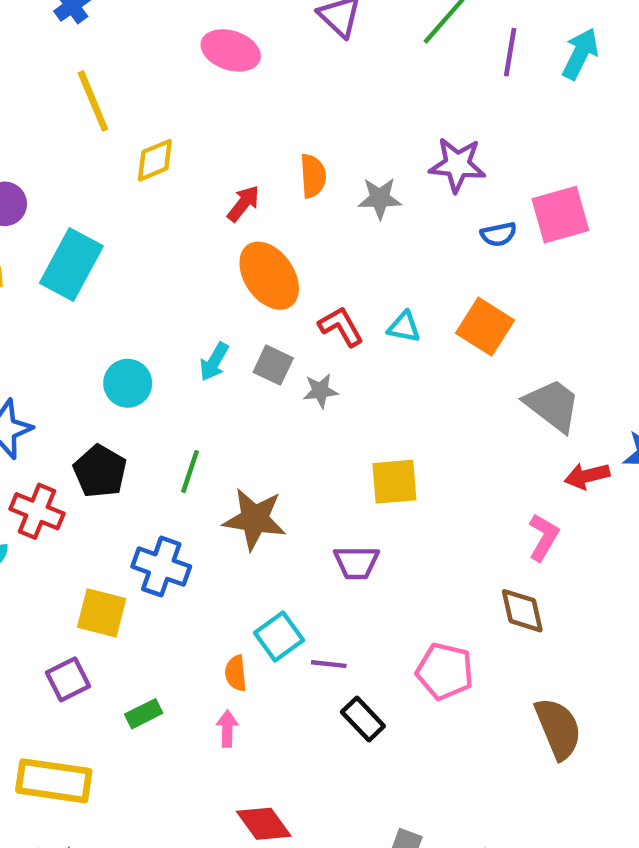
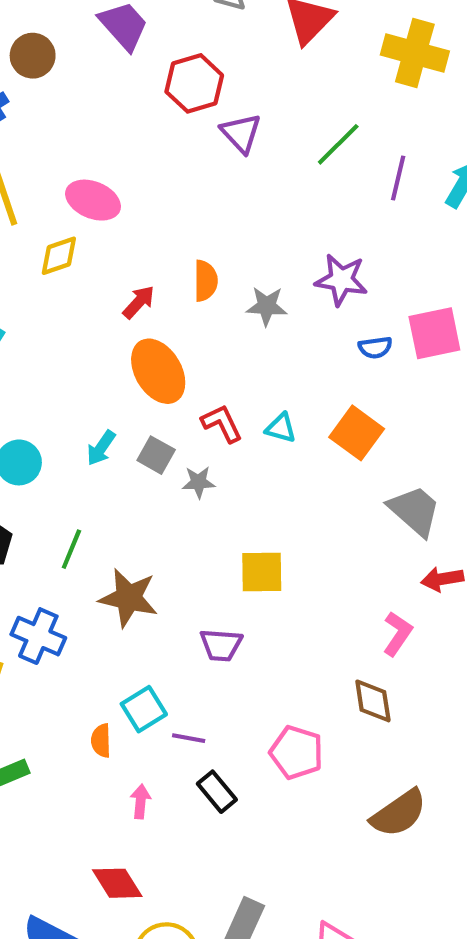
pink ellipse: (231, 50) -> (93, 200), moved
brown semicircle: (558, 728) -> (399, 813), turned 74
pink arrow: (227, 729) -> (141, 801), moved

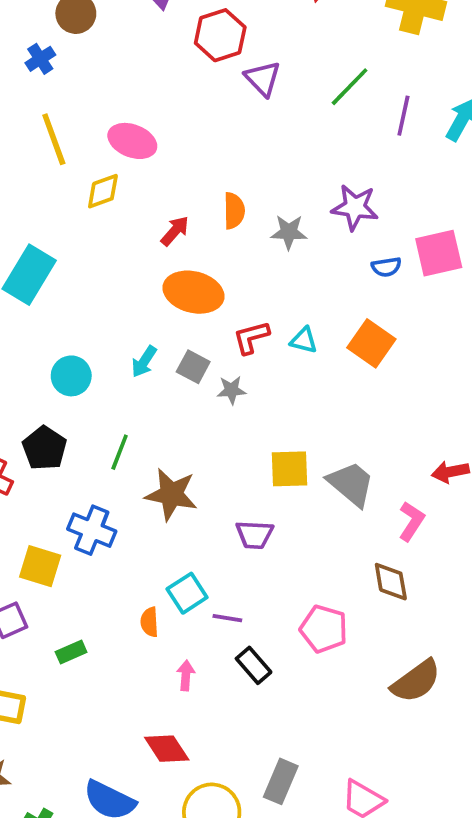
orange ellipse: (158, 371) -> (194, 292), turned -44
red L-shape: (222, 423) -> (251, 337), turned -78
gray trapezoid: (415, 511) -> (351, 484), moved

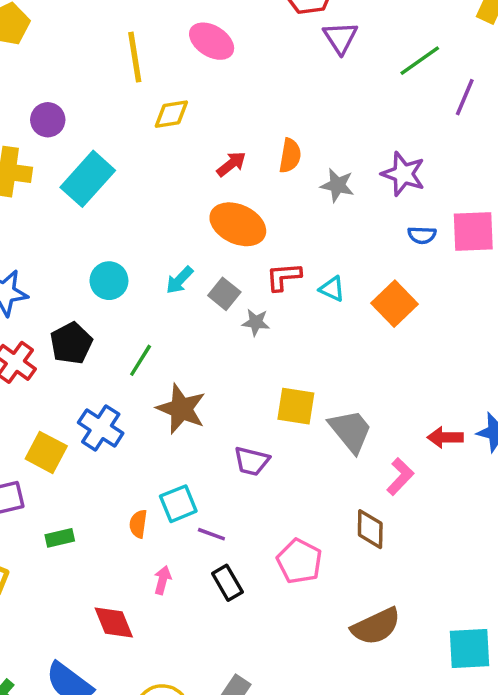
pink ellipse: (132, 141) -> (212, 41), moved
red diamond: (167, 749) -> (114, 623), moved

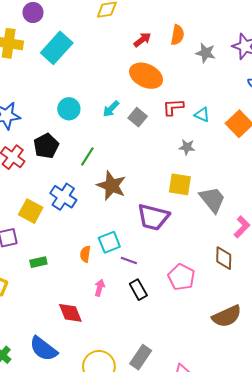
gray star: (256, 322) -> (187, 147), moved
purple trapezoid: (252, 461) -> (153, 217), size x1.5

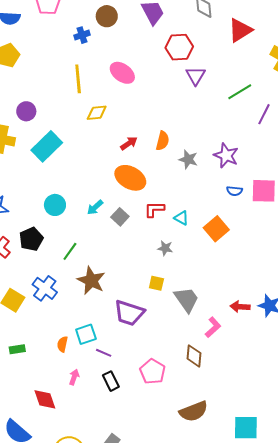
yellow square: (180, 184) -> (156, 283), size x0.7

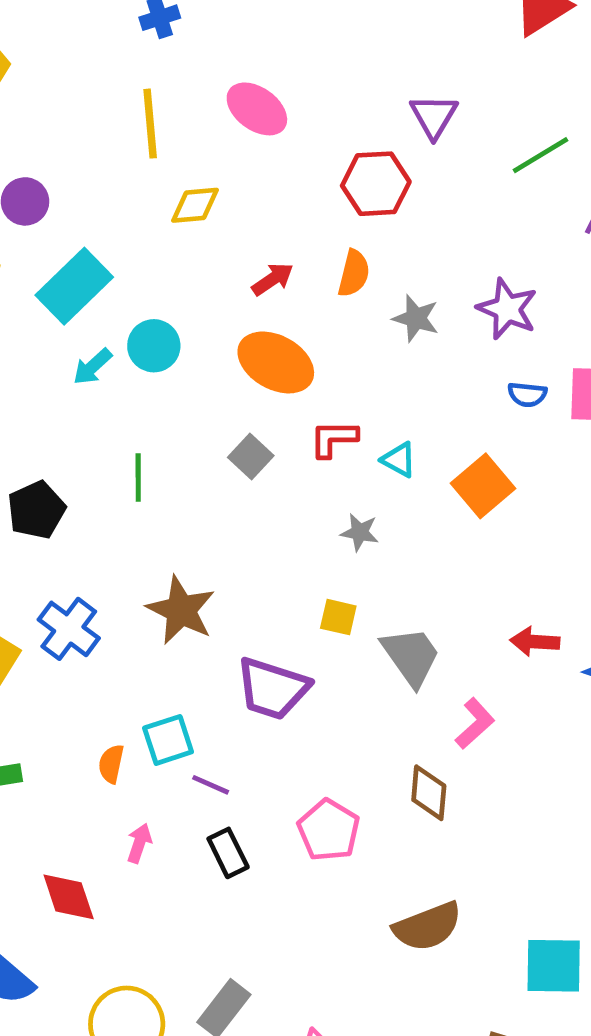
red hexagon: (179, 47) -> (376, 184), moved
cyan circle: (55, 205) -> (154, 346), moved
cyan arrow: (95, 207) -> (92, 367), moved
green line: (70, 251) -> (138, 478), moved, turned -36
red arrow: (240, 307) -> (535, 642), moved

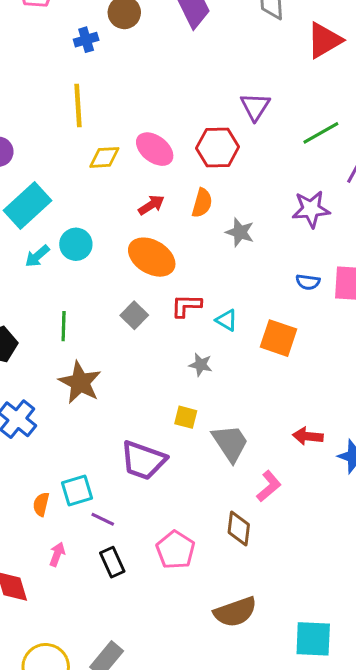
pink ellipse: (257, 109) -> (155, 149), moved
purple star: (507, 309) -> (311, 209), moved, turned -30
orange square: (483, 486) -> (279, 338), turned -33
brown star: (181, 610) -> (80, 382), moved

